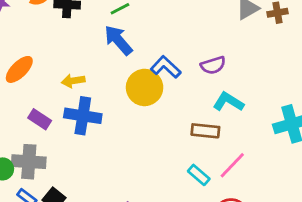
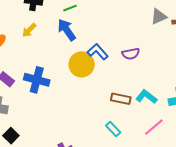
yellow arrow: (73, 81) -> (29, 30), moved, turned -42
cyan L-shape: (228, 102) -> (146, 97), moved
pink line: (232, 165) -> (154, 127), moved

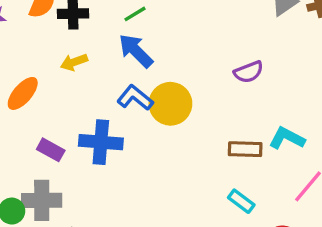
yellow arrow: (29, 30) -> (74, 62), turned 35
blue L-shape: (98, 52) -> (135, 98), moved

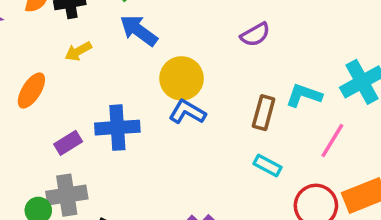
blue L-shape: (135, 98) -> (187, 112), moved
brown rectangle: (245, 149) -> (264, 113), turned -68
purple rectangle: (51, 150) -> (68, 143), turned -52

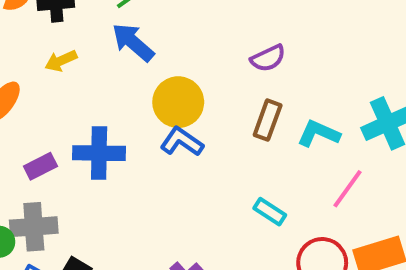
brown rectangle: (264, 113) -> (268, 120), moved

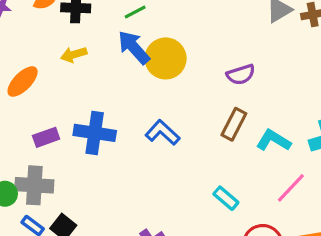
yellow circle: (178, 102) -> (166, 58), moved

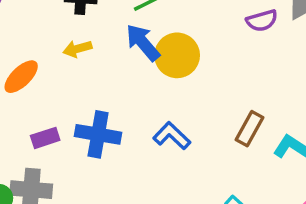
purple semicircle: (241, 74) -> (262, 21), moved

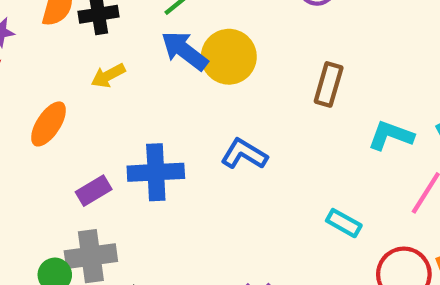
brown rectangle: (249, 129) -> (329, 84), moved

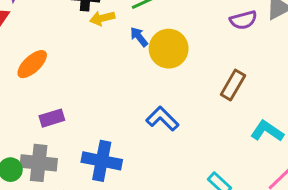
blue arrow: (184, 51) -> (139, 37), size x0.6
yellow arrow: (108, 76) -> (102, 18), moved
blue cross: (156, 172) -> (102, 161), moved

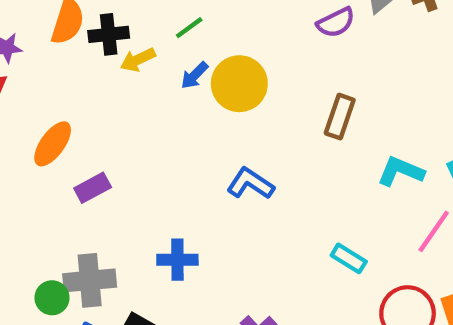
blue arrow: (139, 37) -> (194, 75), turned -85
purple rectangle: (52, 118) -> (93, 188), moved
blue cross: (102, 161) -> (177, 260), size x0.7

